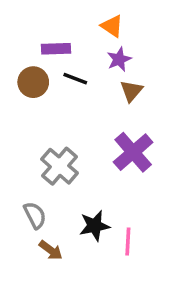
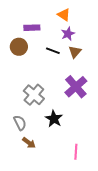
black line: (75, 79) -> (53, 51), moved
black star: (95, 226) -> (54, 119), moved, turned -30
pink line: (128, 242) -> (76, 152), moved

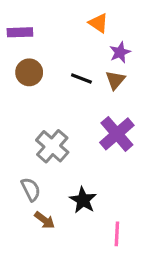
purple rectangle: (32, 28) -> (20, 32), moved
purple star: (68, 34) -> (120, 52), moved
black star: (54, 119) -> (83, 200), moved

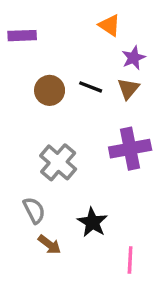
brown circle: (29, 72) -> (50, 90), moved
purple cross: (117, 134) -> (130, 149), turned 30

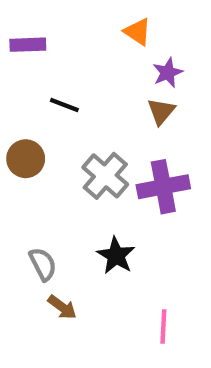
black line: (91, 87) -> (64, 105), moved
brown circle: (50, 90) -> (26, 159), moved
gray cross: (58, 162) -> (105, 176), moved
black star: (92, 222) -> (116, 256), moved

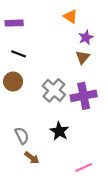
black line: (64, 105) -> (19, 54), moved
pink line: (163, 327) -> (84, 168), turned 63

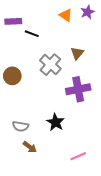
purple star: (86, 37) -> (87, 12), moved
black line: (19, 54) -> (32, 34), moved
gray cross: (54, 90) -> (50, 65), moved
gray semicircle: (22, 136) -> (21, 126), turned 126

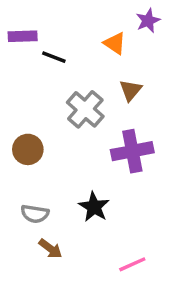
orange triangle: (66, 15) -> (115, 43), moved
brown circle: (12, 76) -> (28, 149), moved

